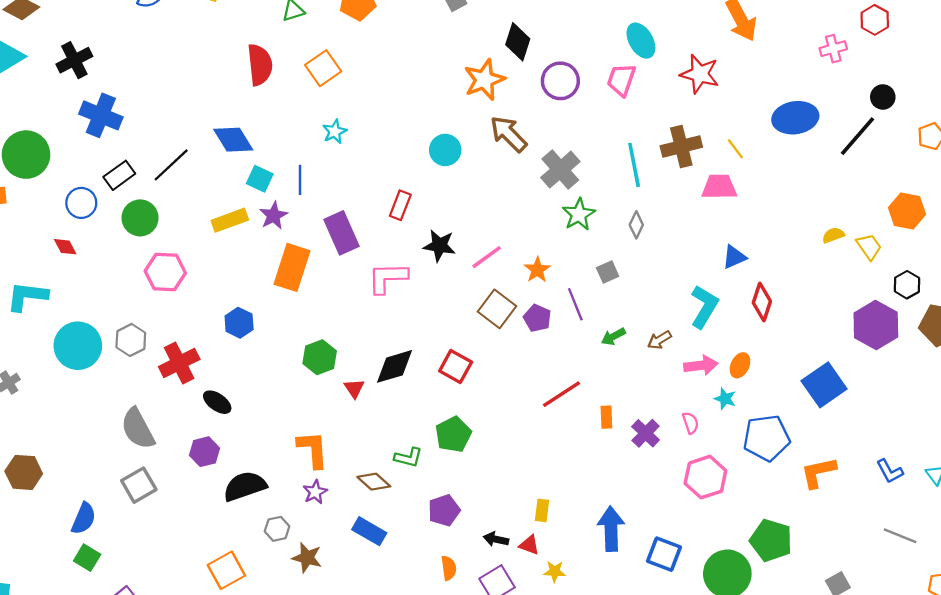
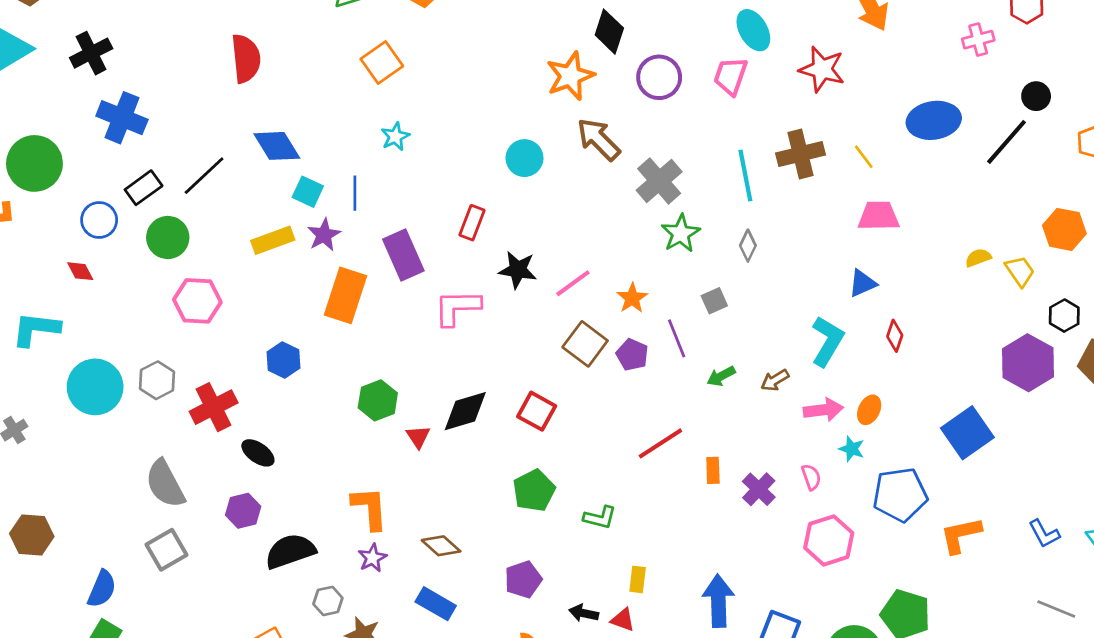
red semicircle: (260, 65) -> (246, 58), moved
pink trapezoid: (719, 187) -> (879, 216), moved
red diamond: (762, 302) -> (895, 336), size x0.7
green L-shape: (408, 457) -> (600, 518), moved

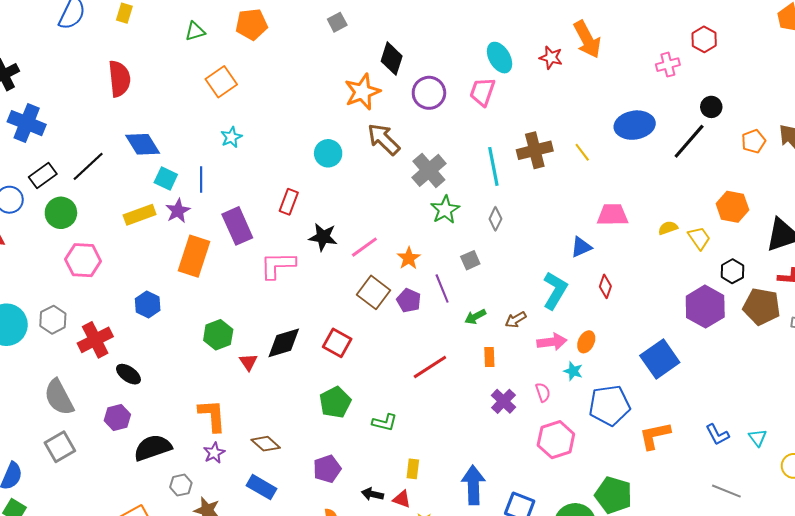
red star: (822, 69) -> (551, 58), moved, size x0.7
pink trapezoid: (879, 216) -> (612, 215), moved
orange rectangle: (713, 470) -> (489, 357), moved

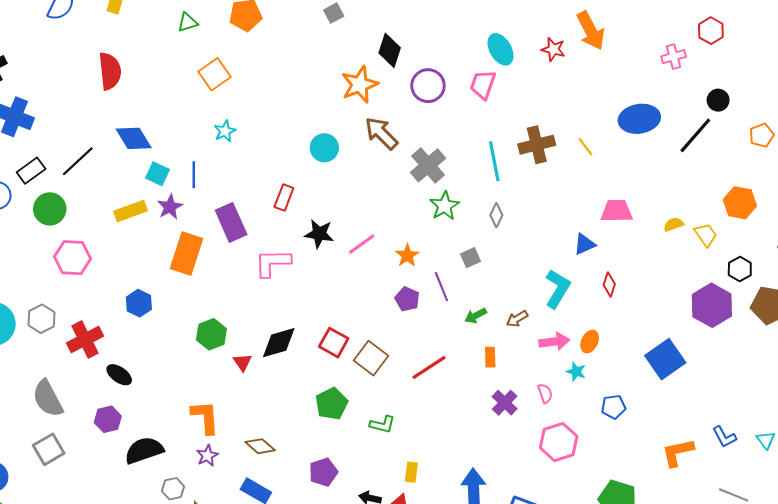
brown square: (373, 292) -> (371, 358), moved
blue pentagon: (609, 405) -> (613, 407), size x0.6
orange L-shape: (655, 436) -> (678, 452), moved

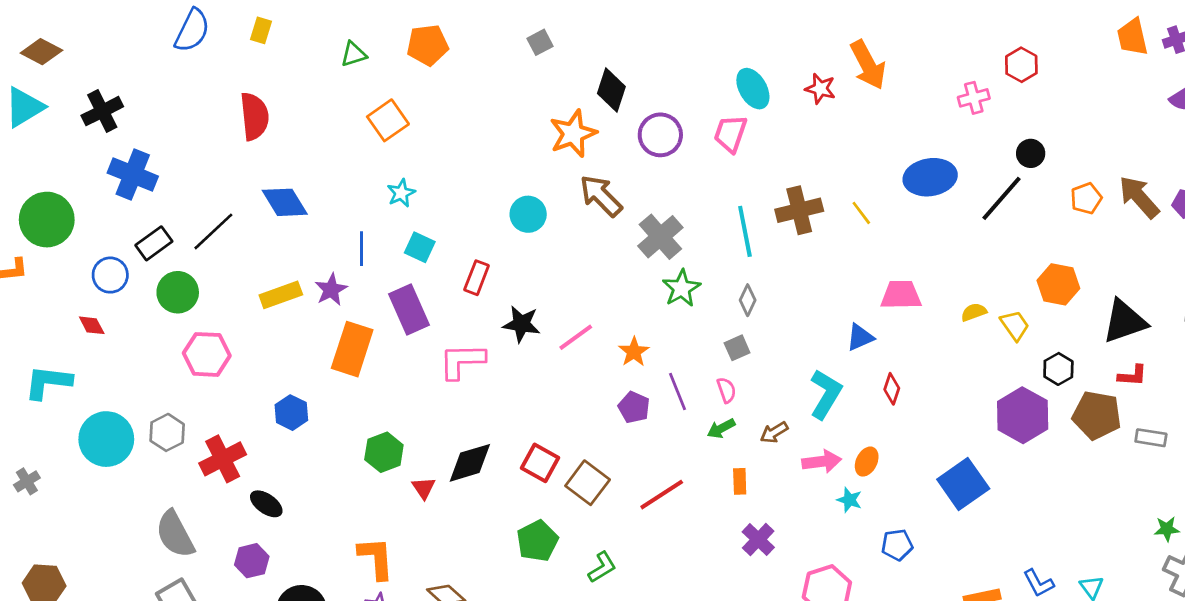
cyan square: (158, 174) -> (420, 247), moved
gray square: (470, 258) -> (737, 348), moved
pink semicircle: (545, 393) -> (726, 390), moved
green L-shape: (382, 424) -> (602, 567), turned -45

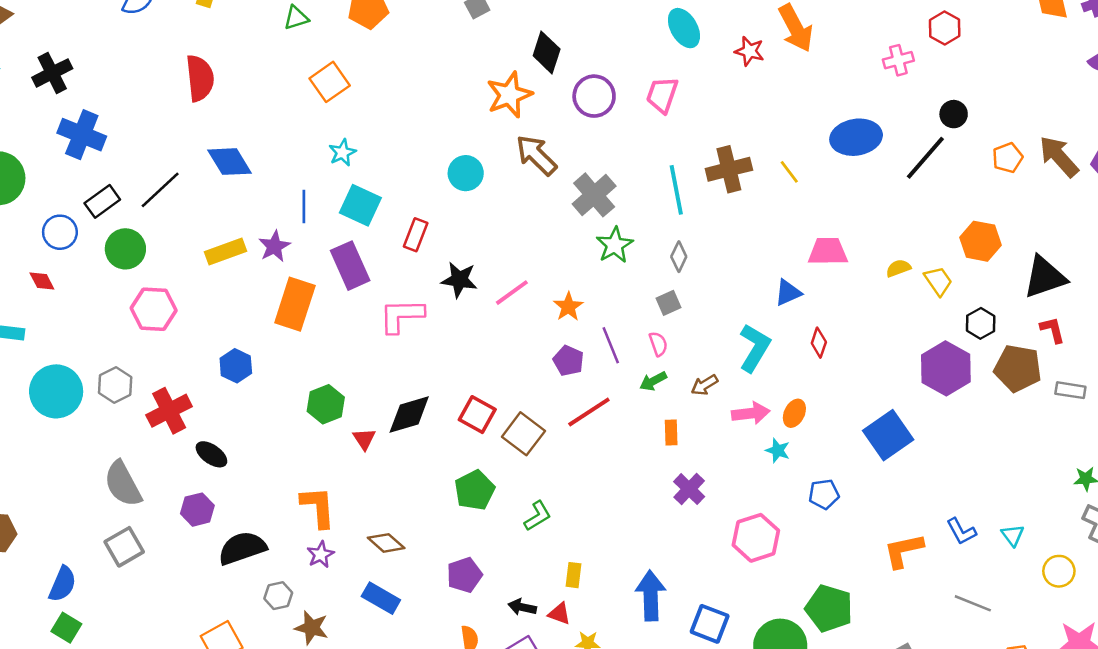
cyan ellipse: (753, 89) -> (684, 28), moved
cyan square: (420, 247) -> (360, 205), size x1.4
red L-shape: (1132, 376) -> (1052, 330), turned -108
red line: (662, 495) -> (589, 412), moved

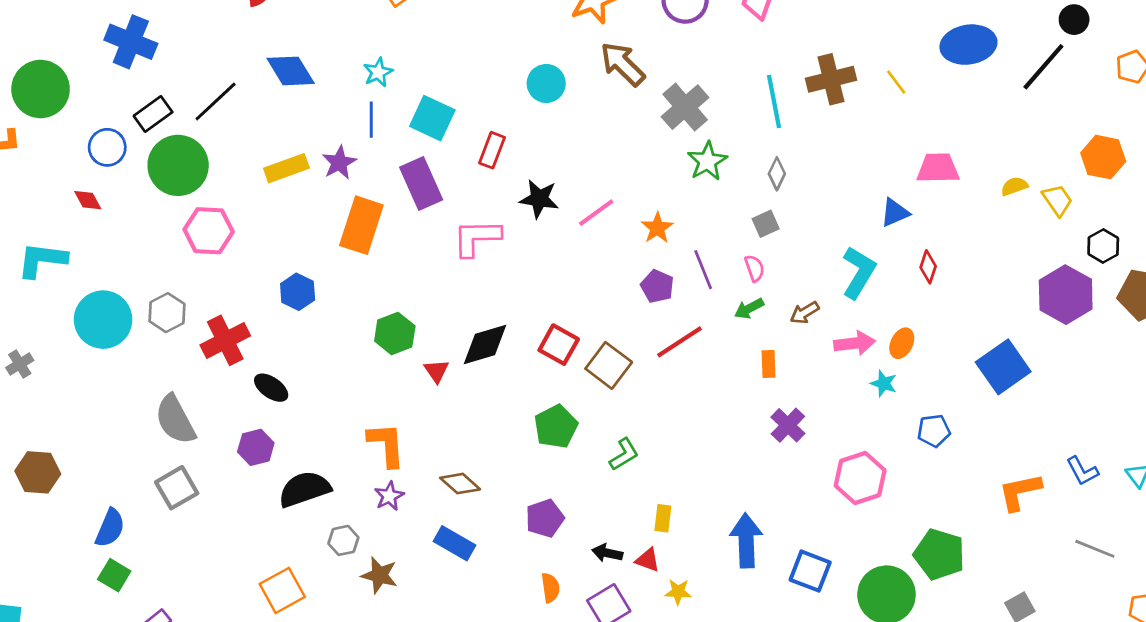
cyan star: (342, 153) -> (378, 72), moved
green circle: (125, 249) -> (178, 165), size x1.4

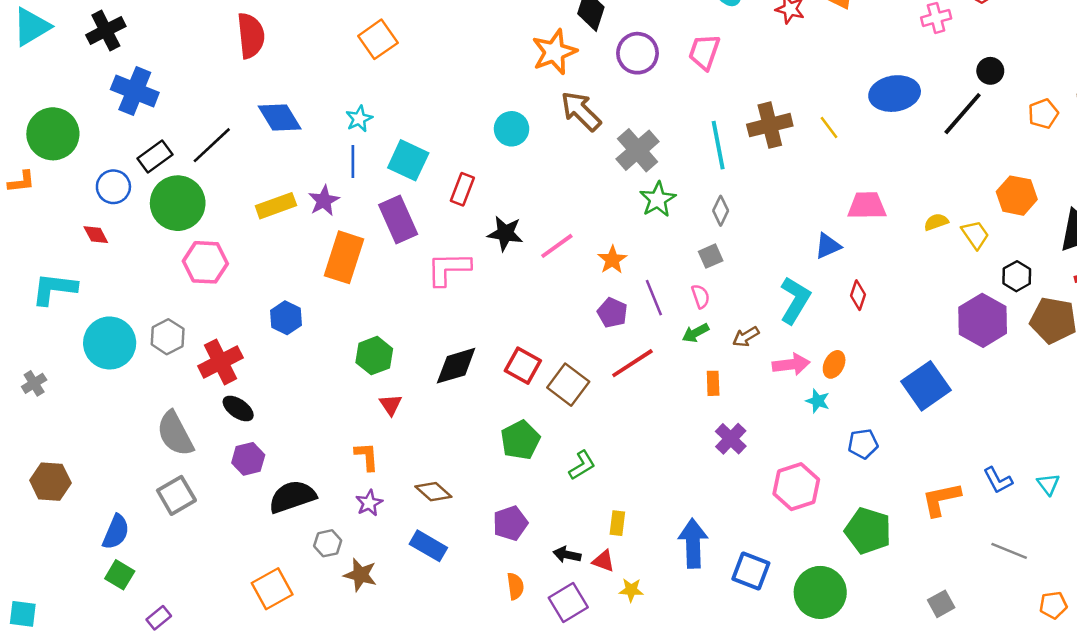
red triangle: (436, 371) -> (391, 405), moved
black ellipse: (271, 388) -> (238, 409), moved
orange L-shape: (386, 445) -> (367, 456), size x0.7
green pentagon: (939, 554) -> (868, 531), moved

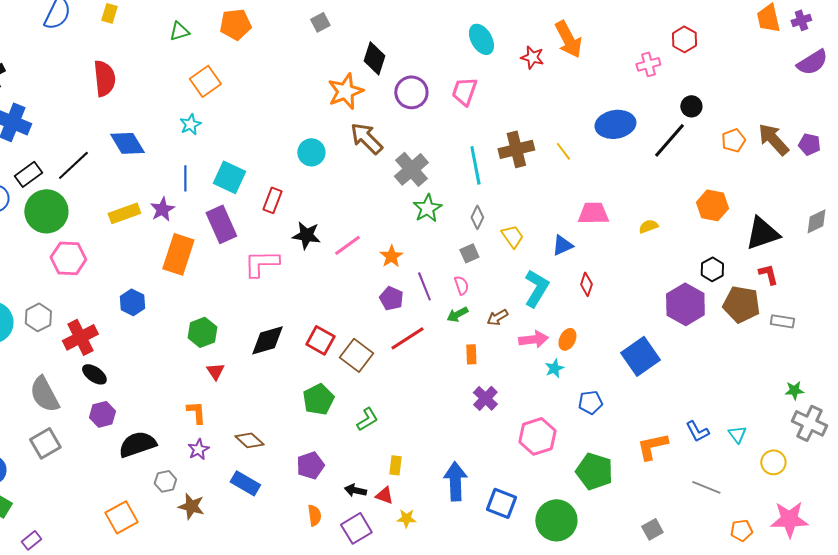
cyan star: (359, 119) -> (190, 124), moved
yellow trapezoid: (975, 235) -> (512, 236), moved
cyan star: (818, 401) -> (554, 368), turned 30

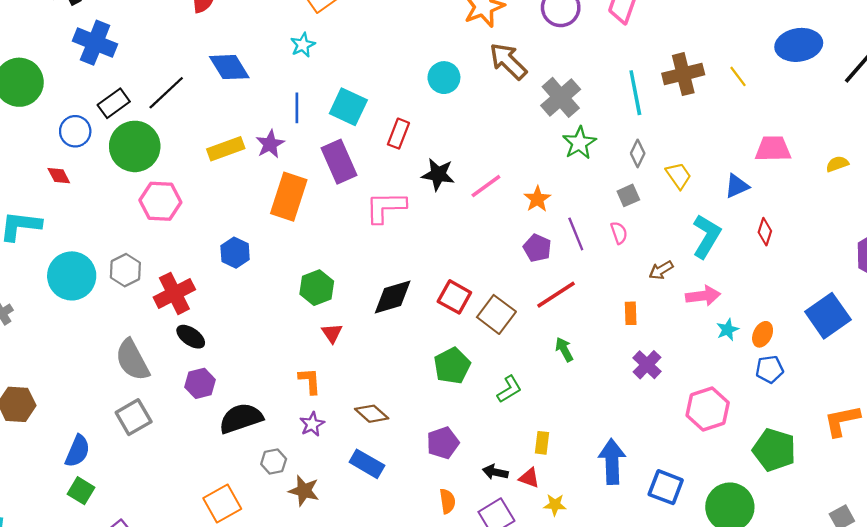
green arrow: (457, 314) -> (564, 349), moved, turned 90
orange ellipse: (567, 339) -> (763, 334), moved

